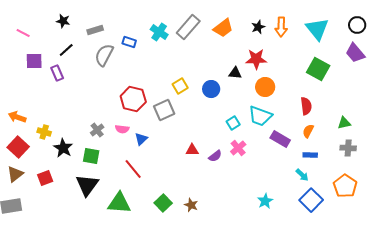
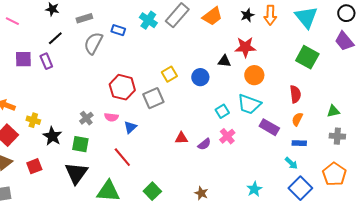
purple square: (34, 61) -> (23, 59), moved
brown star: (191, 205) -> (201, 193), moved

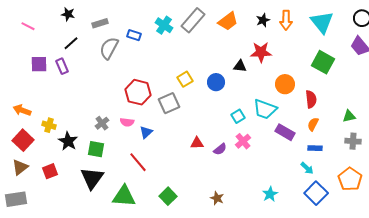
orange circle: (254, 75) -> (285, 84), moved

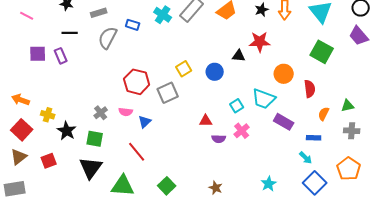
black line: (71, 43) -> (70, 33), turned 42
orange semicircle: (313, 124) -> (324, 114), moved
red triangle: (197, 143) -> (206, 121), moved
purple semicircle: (220, 149) -> (219, 139), turned 40

